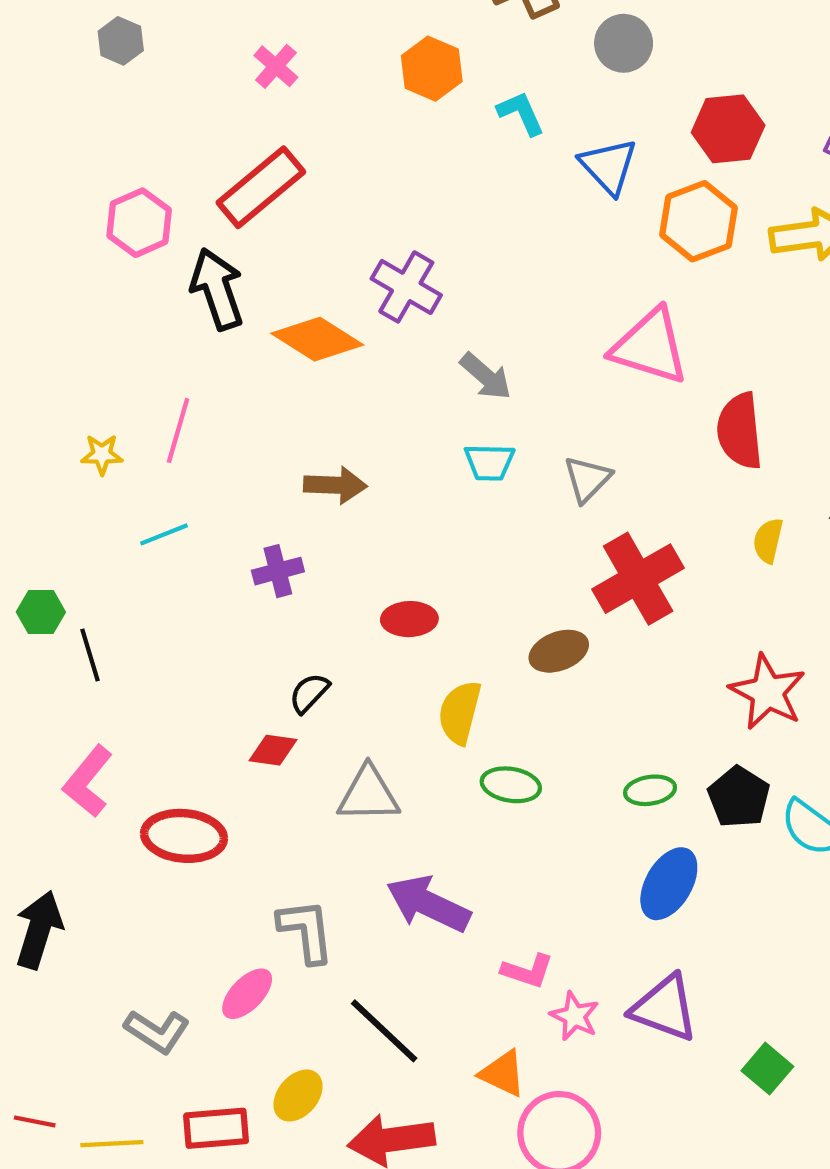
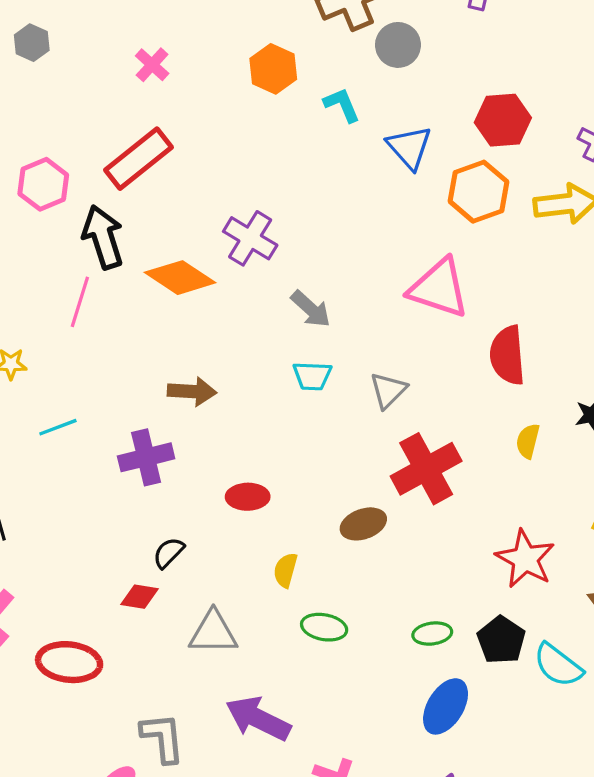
gray circle: (624, 43) -> (398, 45), moved
pink line: (178, 430) -> (80, 302), moved
purple cross: (278, 571) -> (146, 457), size x1.4
yellow semicircle: (460, 712) -> (285, 570), size x0.7

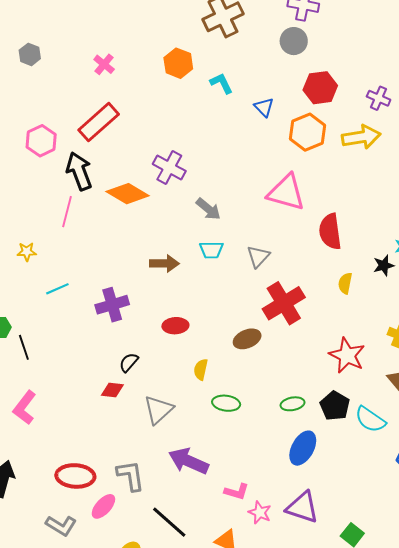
gray circle: (398, 45) -> (294, 41), moved
blue triangle: (409, 147) -> (264, 107), size x0.7
brown arrow: (192, 391) -> (164, 263), moved
gray triangle: (213, 632) -> (158, 410), turned -40
red ellipse: (69, 662) -> (75, 476), moved

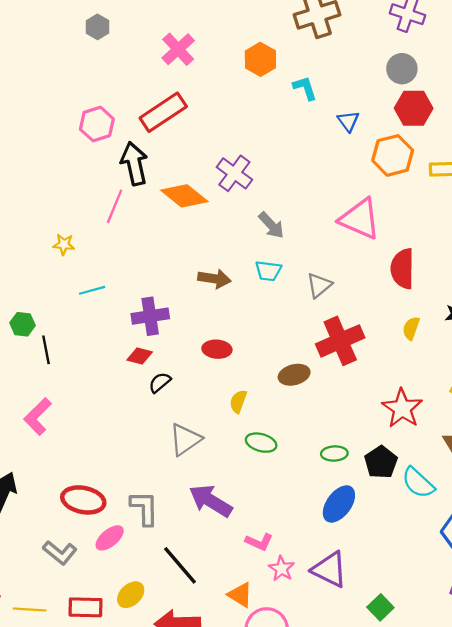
gray circle: (294, 41) -> (402, 69), moved
pink cross: (104, 64) -> (178, 49), size x1.4
red diamond: (112, 390) -> (140, 356), moved

